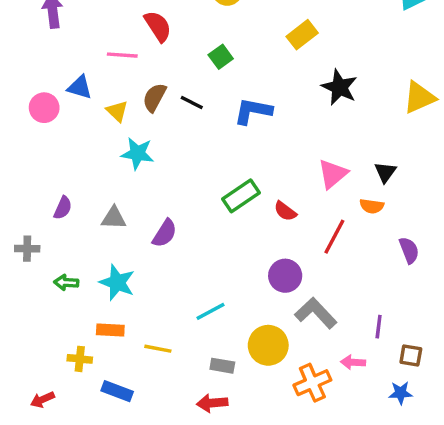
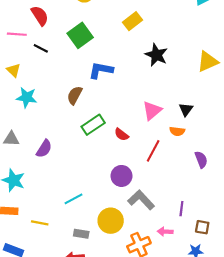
green square: (221, 57) -> (80, 35), size x1.6
brown semicircle: (154, 97) -> (75, 95), moved
black line: (192, 103) -> (41, 48), moved

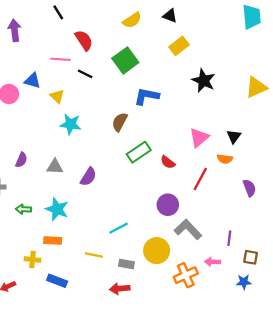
yellow line: (40, 223) -> (94, 255), moved

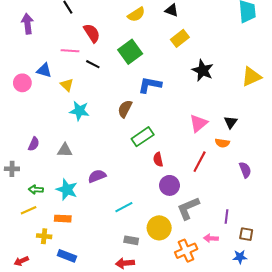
red semicircle: (168, 162) -> (158, 160), moved, turned 40
purple semicircle: (88, 177) -> (97, 176), moved, turned -144
gray L-shape: (188, 229) -> (188, 208), turned -70
yellow line: (94, 255) -> (29, 210), moved, turned -35

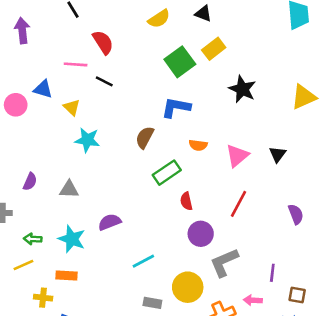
green square: (130, 52) -> (180, 62), moved
orange semicircle: (222, 143) -> (198, 145), moved

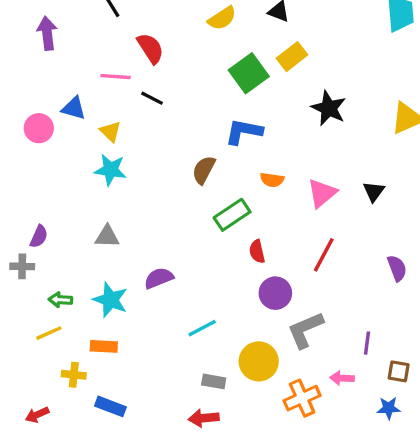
cyan star: (87, 140) -> (110, 170), moved
purple semicircle: (30, 182) -> (39, 236), moved

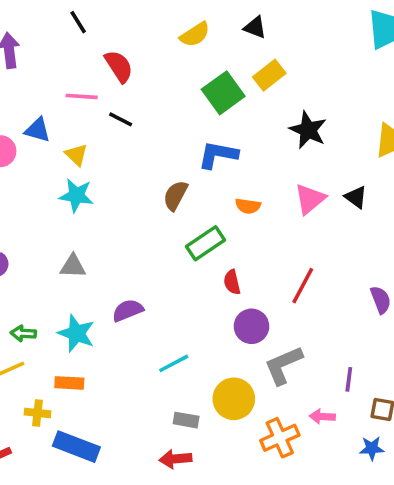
black triangle: (374, 191) -> (356, 197), moved, turned -30
pink triangle: (322, 193) -> (310, 199), moved
blue rectangle: (110, 406) -> (76, 447), size x1.4

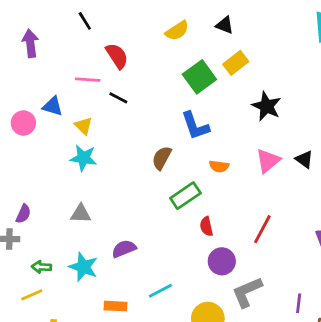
blue L-shape: (218, 155) -> (195, 126), turned -120
orange rectangle: (69, 383) -> (116, 306), moved

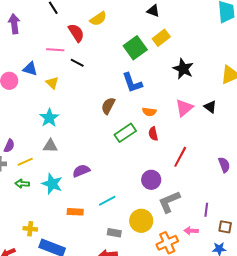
yellow semicircle: (177, 31) -> (98, 19), moved
cyan star: (83, 158) -> (49, 118), moved, turned 30
red semicircle: (206, 226) -> (153, 134), moved
yellow line: (32, 295) -> (25, 162), moved

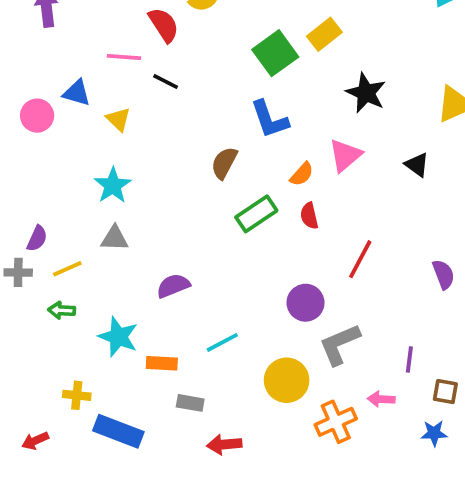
pink triangle: (184, 108) -> (345, 155), moved
orange semicircle: (149, 112) -> (302, 174), turned -56
cyan star: (52, 184) -> (118, 337), moved
gray rectangle: (114, 233) -> (190, 403), moved

